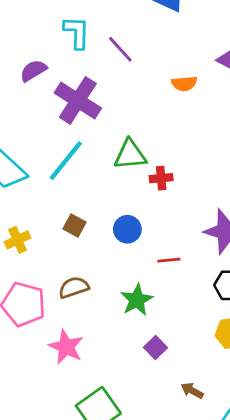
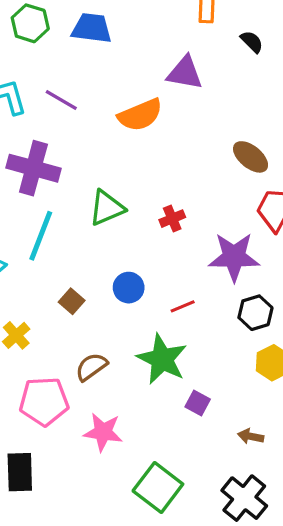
orange semicircle: (184, 84) -> (140, 115), size x1.6
red cross: (161, 178) -> (172, 219), moved
brown square: (75, 225) -> (72, 301), turned 30
green star: (137, 300) -> (162, 359), size x1.4

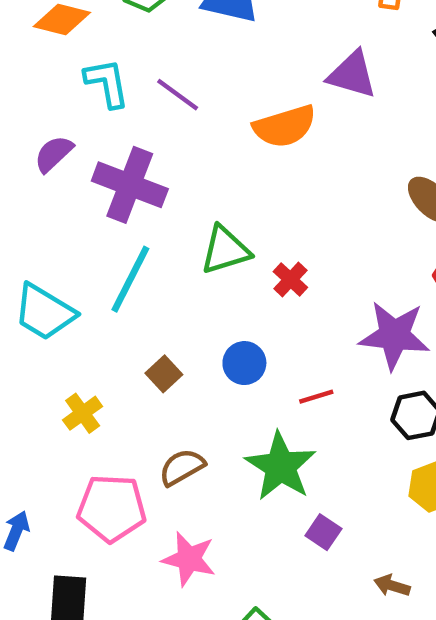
red cross: (172, 219) -> (290, 279), moved, turned -30

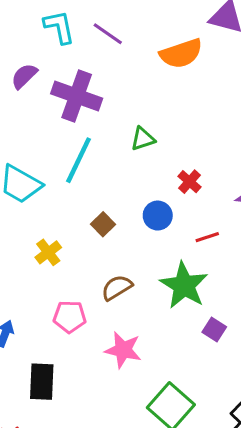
green triangle: (225, 250) -> (143, 139), size x0.7
red cross: (290, 279) -> (190, 182), moved
pink pentagon: (112, 508) -> (70, 317), size x0.7

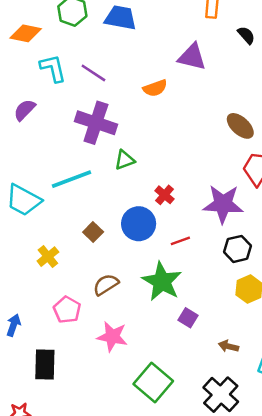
orange semicircle: (181, 54) -> (155, 88), size x0.7
purple cross: (77, 96) -> (96, 123), moved
cyan line: (79, 160) -> (72, 179), turned 45
blue circle: (158, 216) -> (139, 224), size x1.4
pink pentagon: (70, 317) -> (67, 310), turned 30

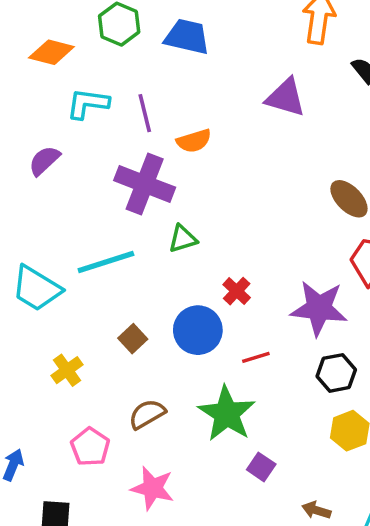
cyan L-shape: (53, 68) -> (88, 104), turned -72
purple line: (93, 73) -> (145, 113), turned 40
orange semicircle: (155, 88) -> (194, 141), moved

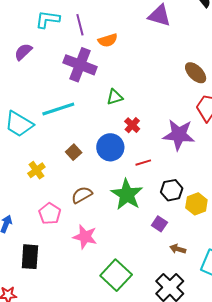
green triangle: (183, 239) -> (115, 97), moved
black hexagon: (336, 373) -> (172, 190), moved
purple square: (261, 467) -> (159, 224), moved

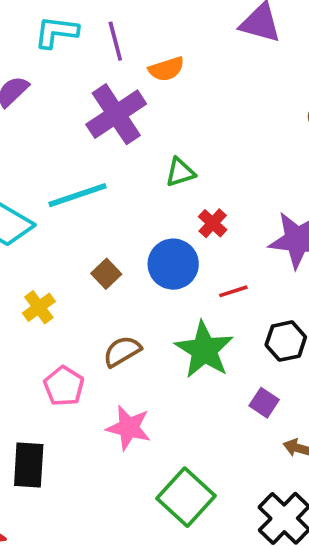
purple cross: (80, 65) -> (116, 114), turned 36

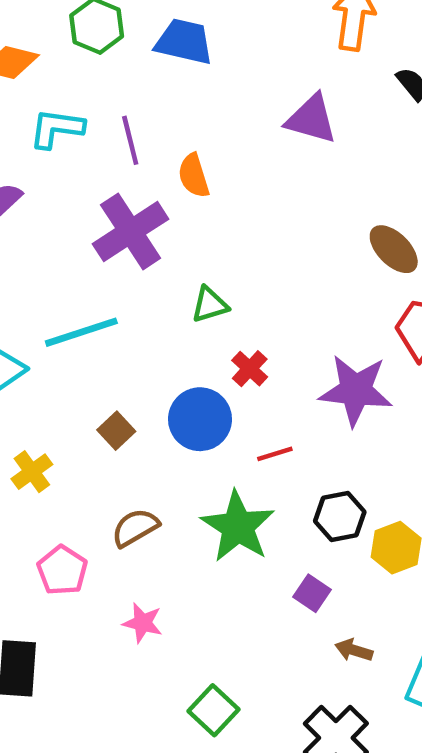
orange semicircle: (166, 69) -> (194, 176), turned 90
pink star: (129, 428) -> (143, 623), size x0.7
green square: (186, 497) -> (213, 710), size x0.7

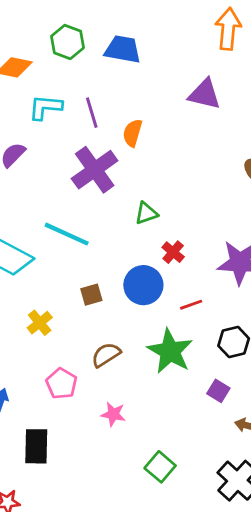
orange semicircle: (194, 176) -> (132, 133), turned 36
cyan line: (81, 332) -> (67, 234), turned 45
brown square: (116, 431) -> (91, 295), turned 30

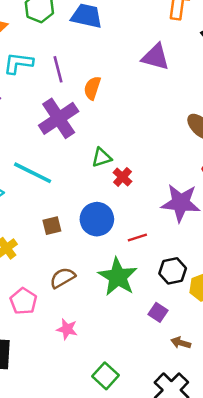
red cross: (173, 252) -> (122, 177), moved

